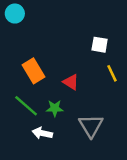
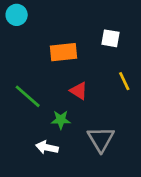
white square: (100, 45) -> (110, 38), moved
orange rectangle: (34, 71) -> (64, 52), moved, turned -65
green line: (26, 106) -> (28, 96), moved

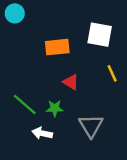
white square: (110, 38) -> (100, 35), size x1.5
green line: (28, 96) -> (25, 105), moved

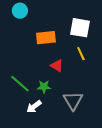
cyan circle: (15, 13) -> (20, 11), moved
yellow line: (112, 73) -> (81, 54), moved
white arrow: (42, 133) -> (34, 107), turned -49

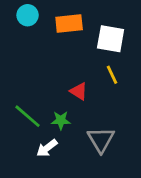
orange rectangle: (46, 38) -> (69, 24), moved

